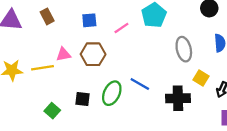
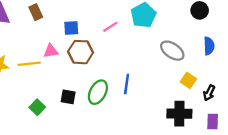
blue square: (89, 20) -> (71, 28), moved
gray ellipse: (184, 49) -> (172, 51), turned -45
blue line: (140, 84) -> (127, 84), turned 66
black cross: (178, 98) -> (179, 114), moved

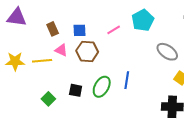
brown rectangle: (36, 12) -> (53, 29), moved
pink triangle: (51, 51) -> (61, 50), turned 32

